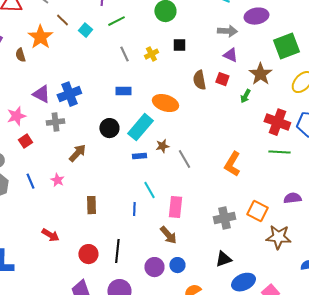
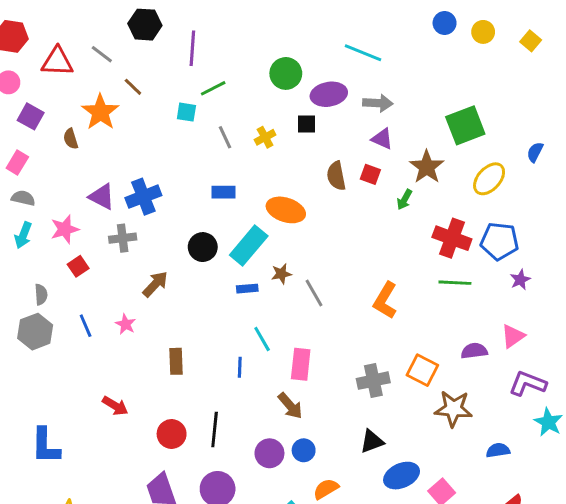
purple ellipse: (256, 16) -> (329, 94), moved
cyan square: (85, 30) -> (186, 112), moved, turned -32

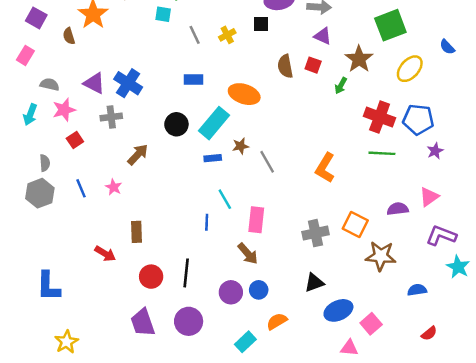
blue semicircle: (535, 152) -> (447, 47), turned -70
blue cross: (143, 197) -> (128, 83), turned -36
gray semicircle: (23, 198) -> (50, 84), moved
brown rectangle: (176, 361) -> (137, 232), moved

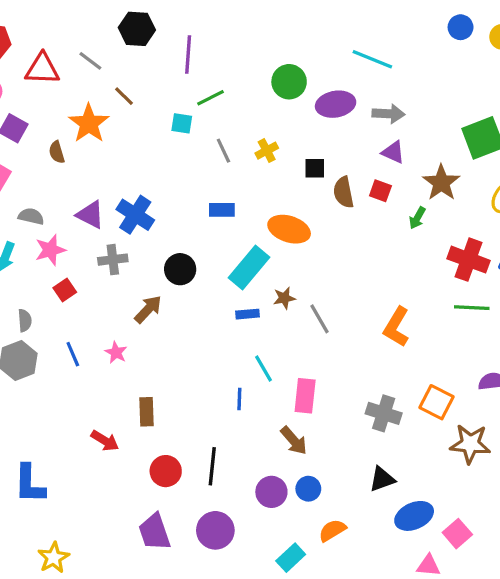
black square: (261, 24) -> (315, 168), moved
black circle: (176, 124) -> (180, 269), moved
gray cross: (315, 233) -> (384, 413), turned 30

